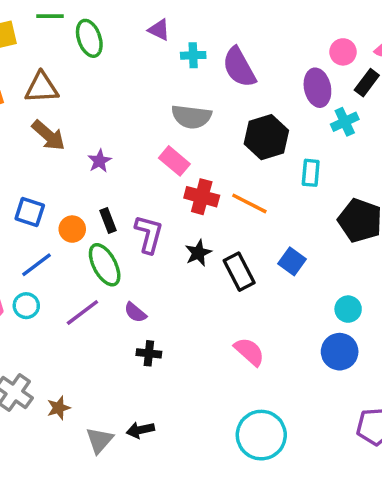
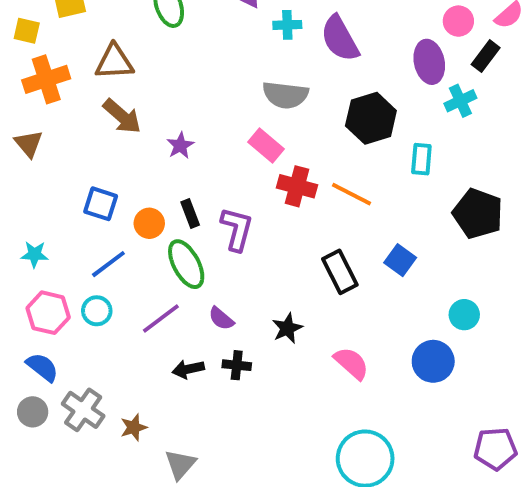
black star: (198, 253) -> (287, 328), moved
blue circle: (340, 352) -> (433, 361), moved
black arrow: (140, 430) -> (188, 369), moved

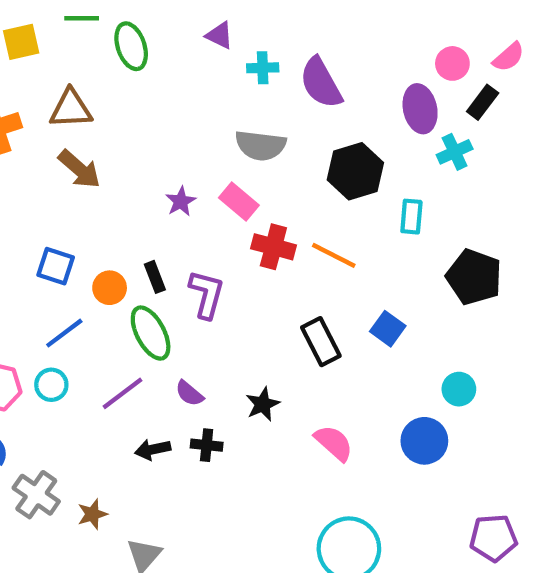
purple star: (180, 145) -> (181, 201), moved

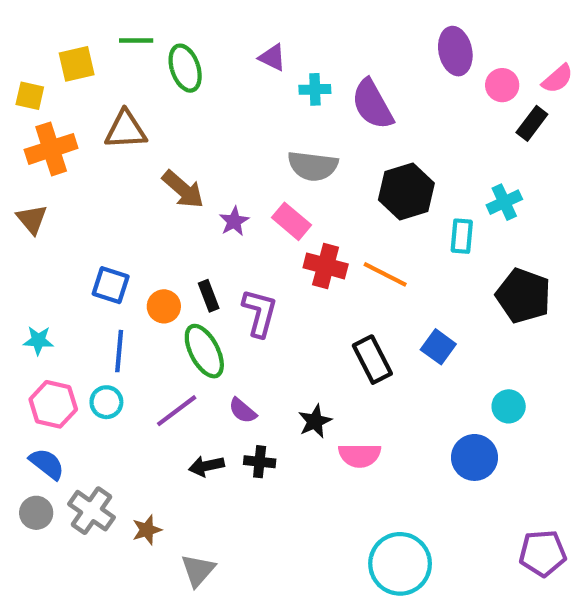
purple ellipse: (420, 109) -> (455, 51), moved
cyan cross: (455, 152) -> (504, 202), moved
brown arrow: (79, 169) -> (183, 189), moved
blue line: (64, 333) -> (119, 351), turned -48
pink semicircle: (334, 443) -> (360, 455), moved, turned 138

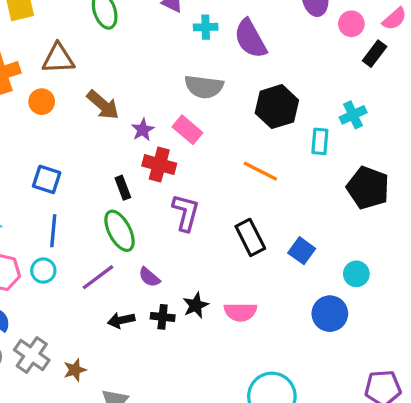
red cross: (326, 266) -> (159, 165), moved
orange circle: (164, 306) -> (42, 102), moved
purple L-shape: (260, 313) -> (186, 213), moved
blue square: (438, 347) -> (302, 251), moved
black star: (315, 421) -> (196, 305), moved

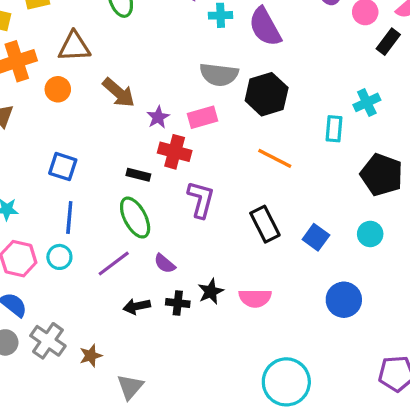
black hexagon: (277, 107) -> (267, 94), moved
pink rectangle: (187, 130) -> (202, 117), turned -56
black rectangle: (123, 188) -> (138, 175), turned -55
cyan circle: (356, 274) -> (370, 234), moved

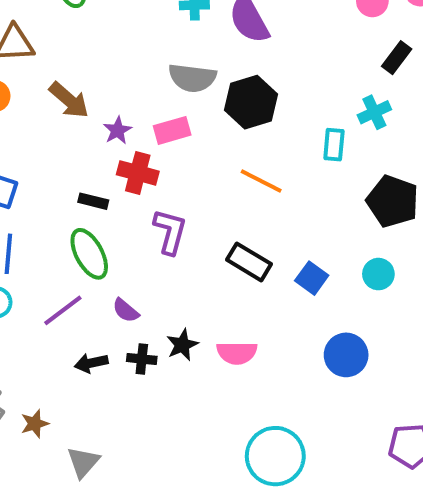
black rectangle: (388, 42) -> (397, 58), moved
black rectangle: (265, 224) -> (249, 262), turned -32

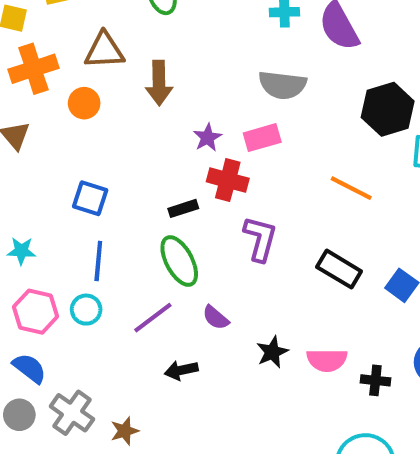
brown arrow: (69, 100) -> (159, 83), moved, turned 48
black hexagon: (251, 102) -> (388, 109), moved
black rectangle: (93, 201) -> (183, 208), turned -32
black cross: (142, 359) -> (375, 380), moved

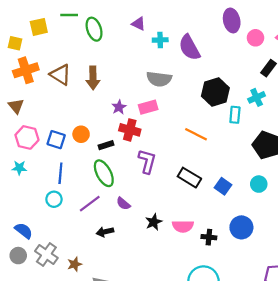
brown triangle: (104, 51) -> (60, 75), moved, turned 35
orange circle: (84, 103) -> (81, 134), moved
pink hexagon: (36, 312) -> (27, 137), moved

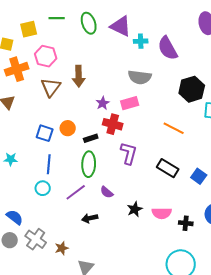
purple triangle: (138, 24) -> (121, 26), size x1.6
green ellipse: (94, 29) -> (89, 23), moved
brown triangle: (60, 75) -> (51, 87), moved, turned 35
pink hexagon: (27, 137) -> (46, 56), moved
green ellipse: (104, 173) -> (89, 164), turned 30

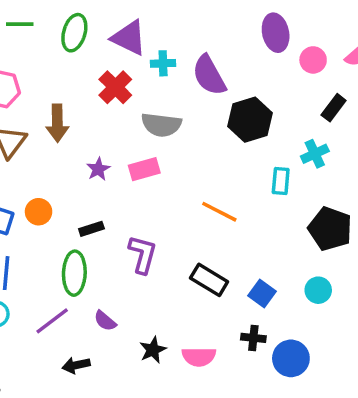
green ellipse: (89, 23) -> (74, 33), turned 35
black hexagon: (192, 89) -> (250, 120), moved
red cross: (113, 124) -> (115, 87), moved, turned 30
black rectangle: (91, 138) -> (91, 229), moved
black cross: (186, 223) -> (253, 338), moved

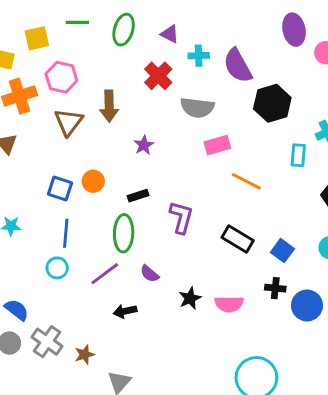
purple triangle: (129, 38) -> (170, 34), size x0.6
pink rectangle: (144, 169) -> (217, 145), moved

